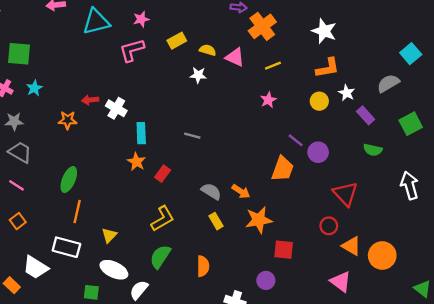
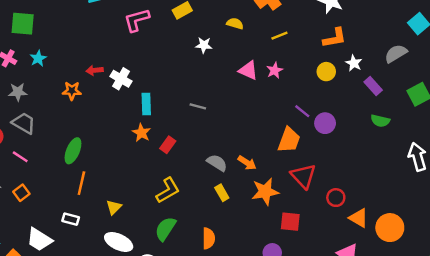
yellow semicircle: (208, 50) -> (235, 24), moved
pink triangle: (235, 57) -> (248, 70), moved
red triangle: (345, 194) -> (303, 176), moved
white rectangle: (66, 247) -> (71, 219), size x0.6

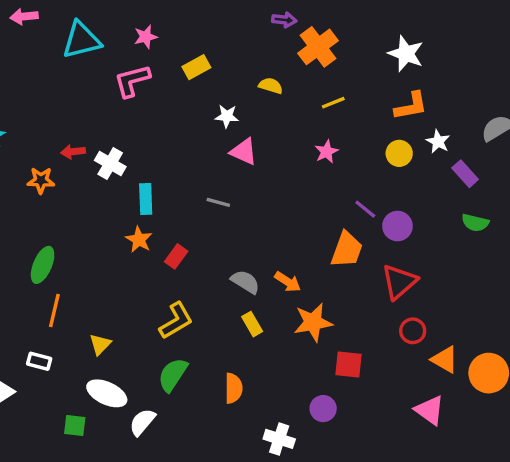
pink triangle: (248, 70) -> (244, 152), moved
red triangle: (303, 176) -> (399, 282), moved, turned 32

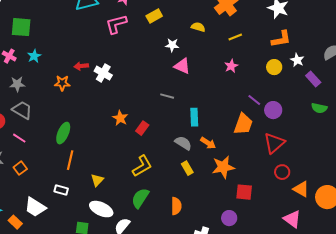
cyan rectangle: (146, 199) -> (194, 117), moved

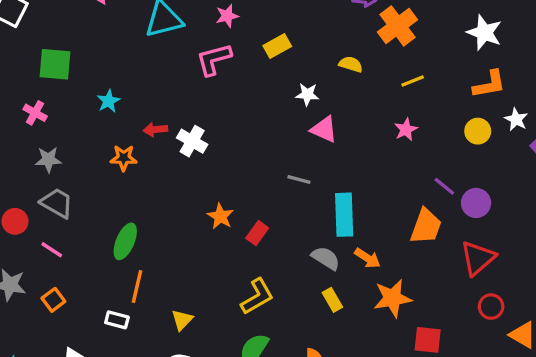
cyan star: (34, 56) -> (109, 101), moved
cyan rectangle: (194, 117) -> (344, 215), size x1.4
white rectangle: (61, 190) -> (117, 320), moved

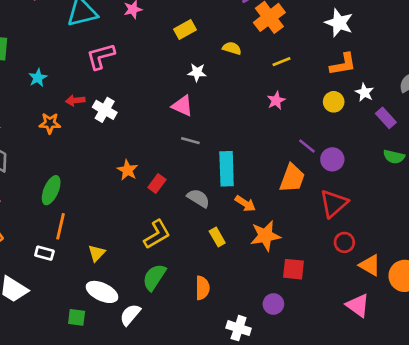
yellow rectangle: (277, 46) -> (185, 29), moved
pink L-shape: (214, 59) -> (101, 56), moved
pink triangle: (324, 129) -> (182, 106), moved
gray semicircle: (326, 258) -> (198, 198), moved

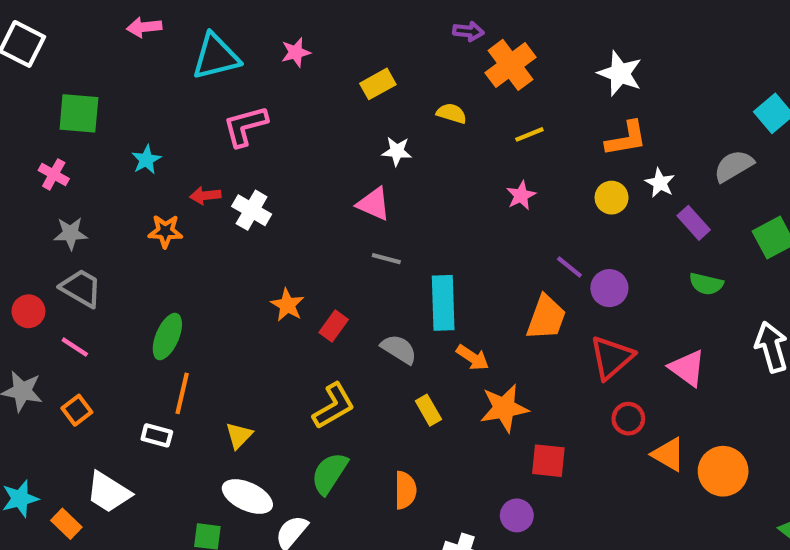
pink triangle: (358, 305) -> (687, 368), moved

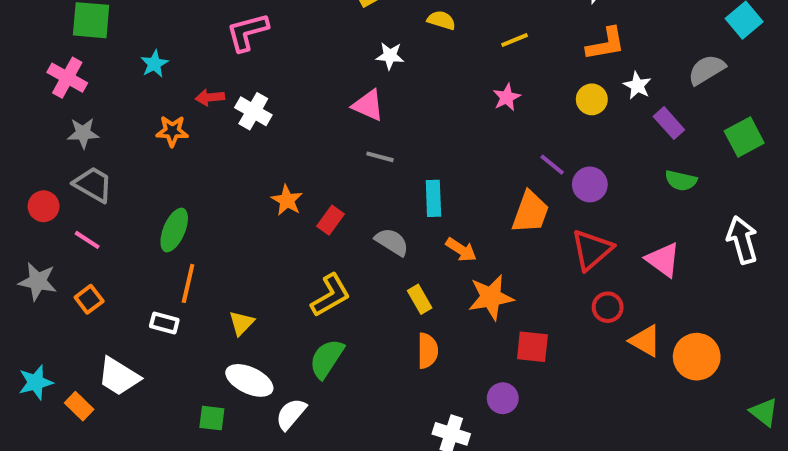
pink cross: (54, 174) -> (67, 78), size x1.4
cyan rectangle: (443, 303) -> (433, 198), size x0.7
orange semicircle: (405, 490) -> (428, 351), moved

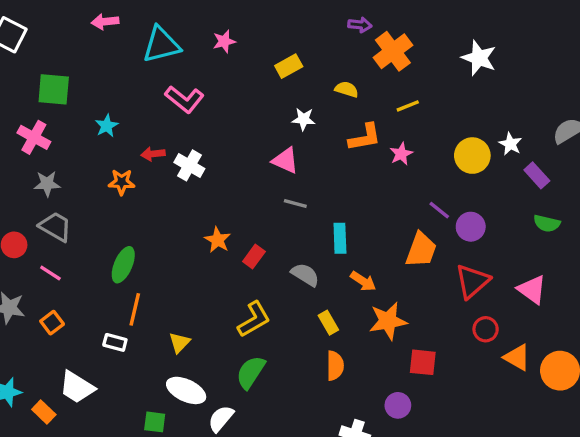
pink L-shape: (247, 32) -> (184, 99), turned -126
orange L-shape: (606, 44) -> (365, 137), moved
yellow circle: (592, 99) -> (472, 156), size x1.4

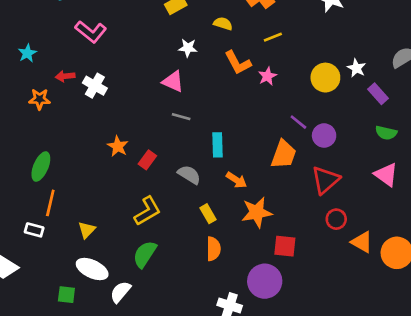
orange L-shape: (365, 137) -> (238, 63), turned 72
pink triangle: (532, 290) -> (386, 175), moved
purple circle: (398, 405) -> (265, 281), size x1.6

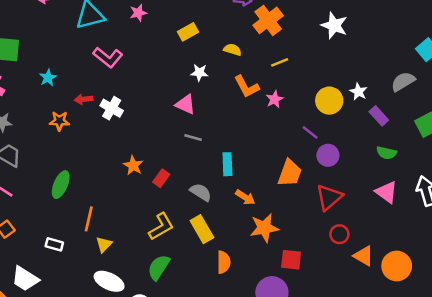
purple line: (298, 122) -> (310, 132), moved
orange line: (50, 203) -> (89, 219), moved
yellow rectangle: (208, 214) -> (202, 229), moved, size x1.5

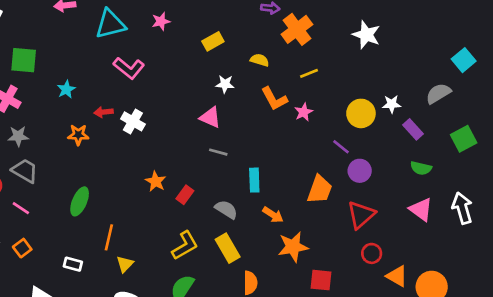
white star: (358, 92) -> (392, 104), turned -30

